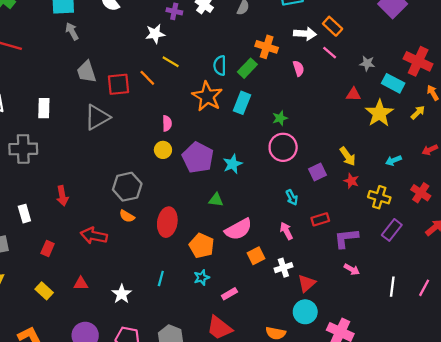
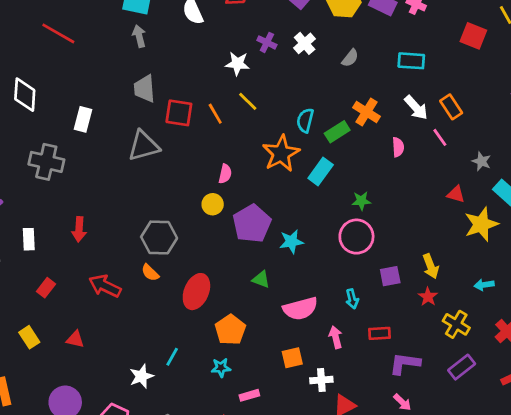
white arrow: (305, 34) -> (416, 108), turned 30
pink semicircle: (238, 229) -> (300, 309), moved
white star: (122, 294) -> (141, 376), moved

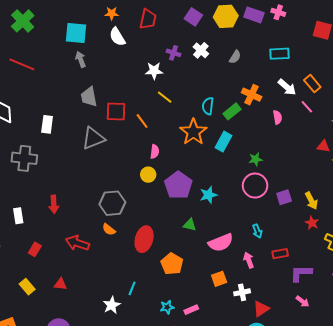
orange line: (215, 114) -> (142, 121), moved
purple square: (390, 276) -> (284, 197), moved
cyan star: (221, 368) -> (167, 307), moved

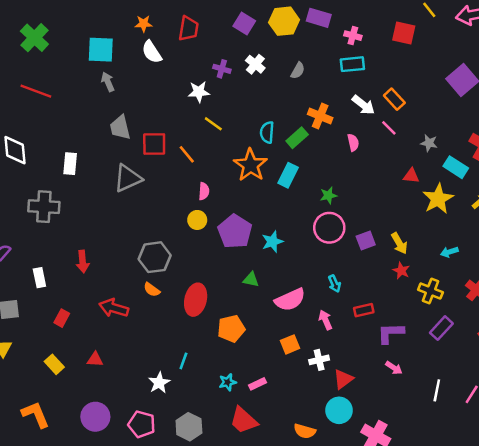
pink cross: (278, 12) -> (353, 36), moved
orange pentagon: (172, 264) -> (231, 329), turned 30

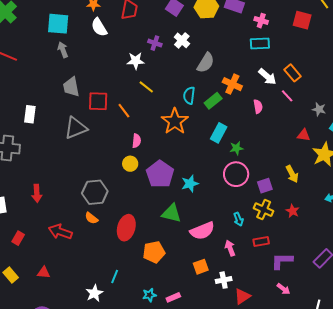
gray semicircle: (298, 71) -> (206, 63), moved, size x1.5
cyan rectangle: (288, 175) -> (219, 133), moved
yellow arrow: (399, 243) -> (292, 174), moved
green triangle: (251, 280) -> (171, 213), size x1.5
yellow cross: (430, 291) -> (264, 210), moved

